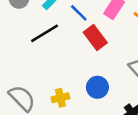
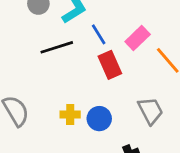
yellow cross: (60, 98) -> (70, 114), moved

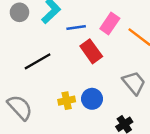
blue line: (99, 34) -> (76, 28), turned -54
black line: (57, 47) -> (38, 61), moved

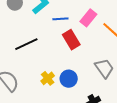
yellow cross: (67, 101) -> (48, 78), turned -32

